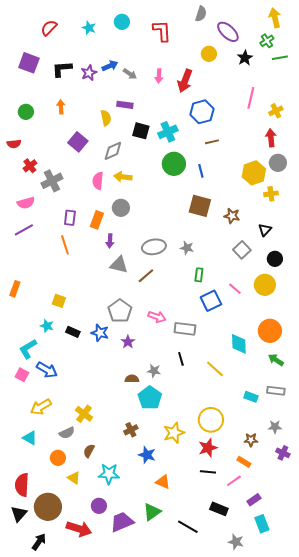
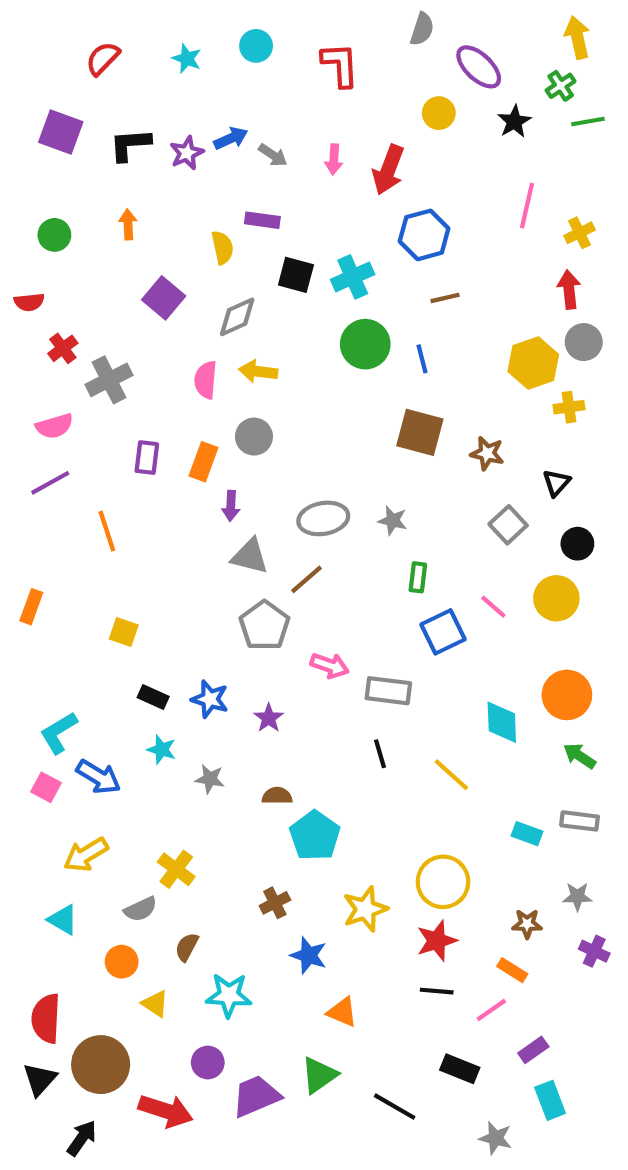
orange line: (65, 245) -> (107, 531), moved
gray pentagon: (120, 311) -> (264, 626), moved
cyan star: (47, 326) -> (162, 750), moved
gray star: (154, 371) -> (210, 779), moved

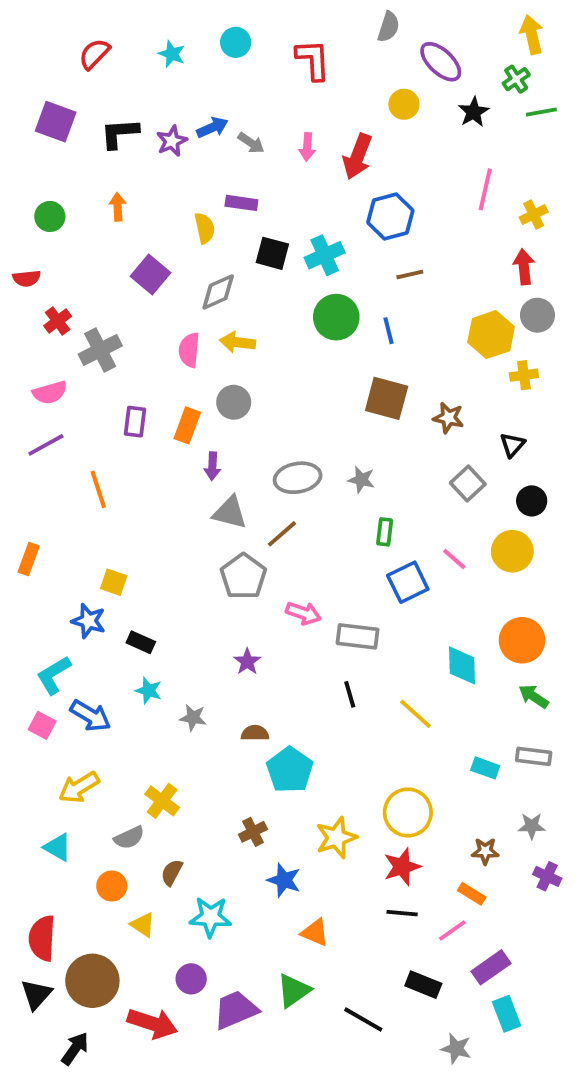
blue star: (210, 699) -> (89, 621), moved
purple rectangle: (533, 1050) -> (491, 967), size x1.4

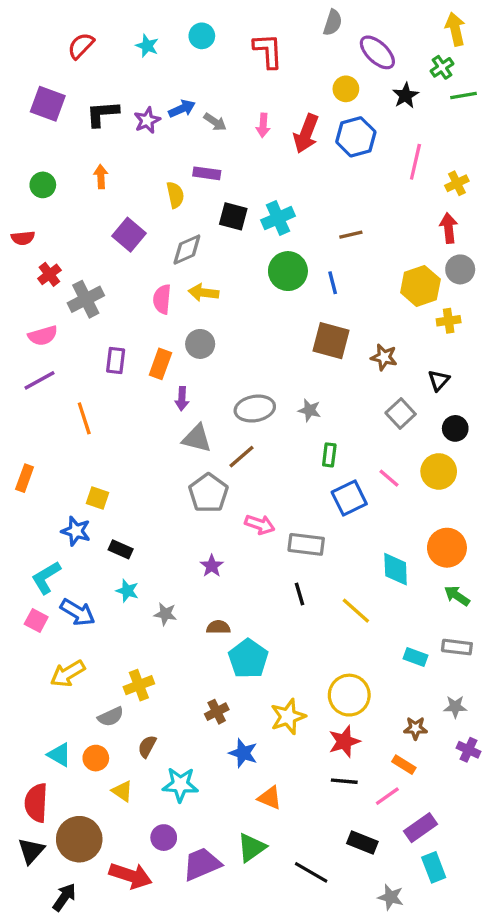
blue hexagon: (390, 216) -> (356, 137), moved
yellow cross: (162, 801) -> (139, 685), turned 32
cyan triangle: (58, 847) -> (59, 755), moved

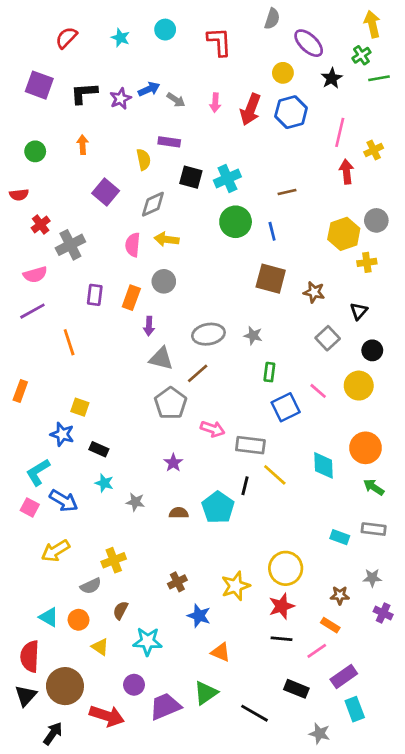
red arrow: (449, 228) -> (347, 172), moved
black line: (300, 594) -> (245, 486), turned 30
yellow line: (356, 611) -> (275, 475), moved
cyan pentagon: (248, 659) -> (218, 507), moved

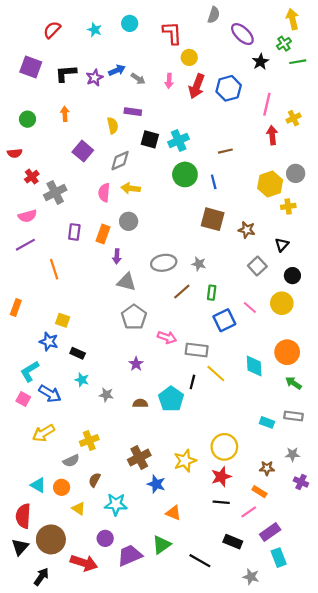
yellow circle: (283, 73) -> (189, 57), moved
brown line: (198, 373) -> (182, 292), moved
brown cross: (177, 582) -> (139, 458), size x1.5

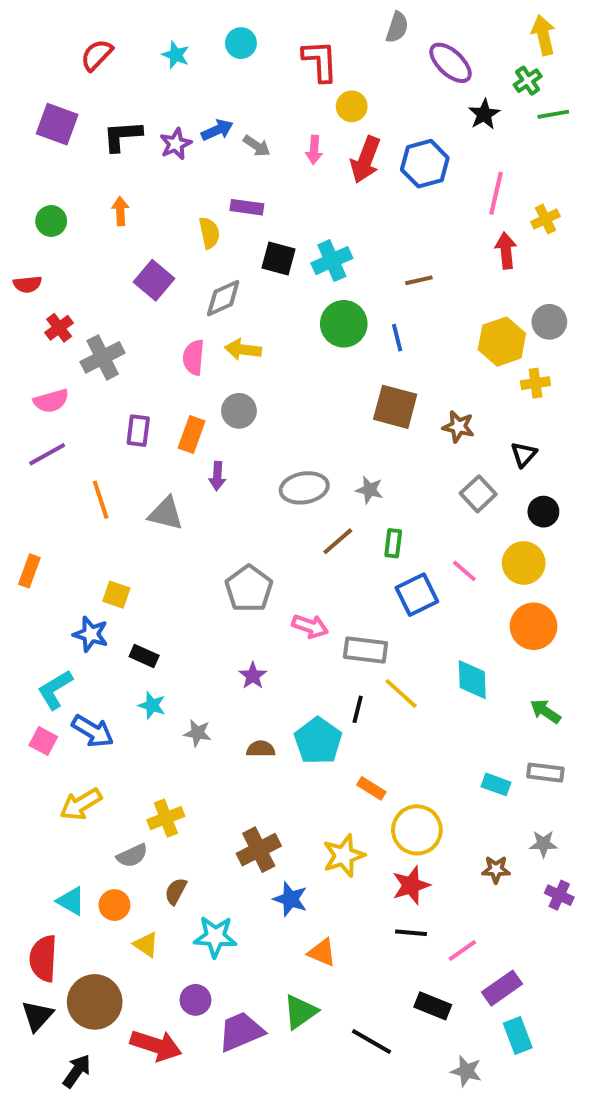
gray triangle: (126, 282) -> (166, 514), moved
orange circle: (287, 352) -> (534, 626), moved
orange rectangle: (259, 492) -> (371, 788), moved

